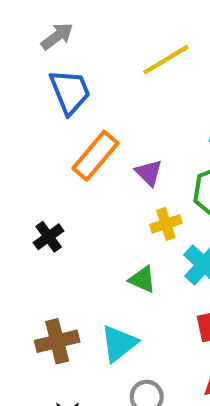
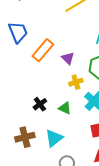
blue trapezoid: (70, 92) -> (18, 32), moved
black cross: (49, 237) -> (40, 104), moved

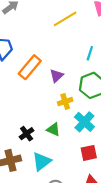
purple triangle: (68, 58) -> (57, 76), turned 32
black cross: (40, 104) -> (27, 134), moved

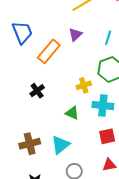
purple triangle: (57, 76) -> (75, 34), moved
cyan cross: (84, 122) -> (103, 106), turned -36
black cross: (27, 134) -> (37, 91), moved

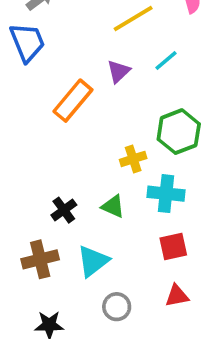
blue trapezoid: (22, 32) -> (27, 42), moved
cyan line: (108, 38) -> (166, 60), moved, turned 32
black cross: (37, 91) -> (64, 210), moved

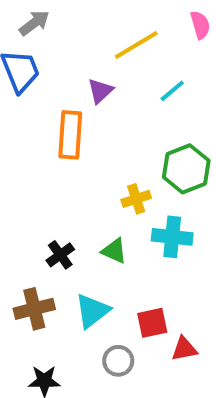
purple triangle: (119, 71) -> (100, 91), moved
orange rectangle: (73, 101) -> (70, 135), turned -36
red square: (173, 247) -> (152, 323), moved

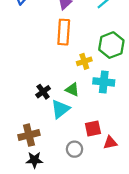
orange rectangle: (70, 135) -> (64, 32), moved
brown cross: (34, 309) -> (29, 135), moved
cyan triangle: (92, 311) -> (60, 109), moved

